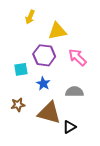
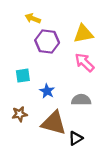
yellow arrow: (30, 17) -> (33, 18), turned 88
yellow triangle: (57, 31) -> (83, 34), moved
purple hexagon: (44, 55) -> (47, 41), moved

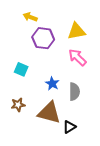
cyan square: (23, 76) -> (21, 69), turned 32
blue star: (47, 91) -> (52, 84), moved
gray semicircle: (81, 100) -> (74, 92), turned 90

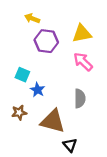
blue star: (52, 84) -> (38, 90), moved
black triangle: (69, 127) -> (70, 145), moved, turned -40

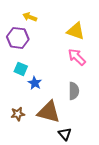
yellow triangle: (82, 34) -> (76, 31), turned 30
purple hexagon: (46, 41) -> (18, 38), moved
brown star: (19, 113) -> (18, 114), moved

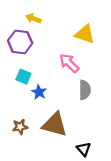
pink arrow: (77, 57) -> (69, 63), moved
gray semicircle: (74, 91) -> (85, 90), moved
black triangle: (65, 134) -> (84, 149), moved

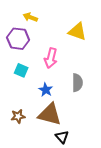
pink arrow: (69, 63) -> (51, 58), moved, turned -120
blue star: (39, 92) -> (46, 90), moved
black triangle: (84, 149) -> (62, 137), moved

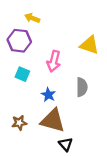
yellow triangle: (77, 32) -> (89, 45), moved

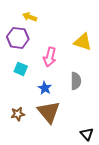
brown triangle: (53, 121) -> (49, 112), turned 35
black triangle: (66, 144) -> (87, 134), moved

